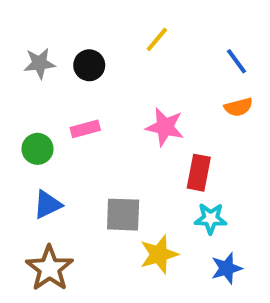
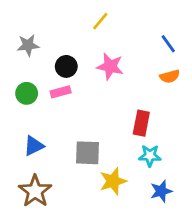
yellow line: (157, 39) -> (100, 21), moved
black circle: (89, 65) -> (66, 66), moved
pink star: (165, 127) -> (110, 66), moved
green circle: (37, 149) -> (27, 93), moved

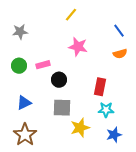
black circle: (66, 66) -> (59, 80), moved

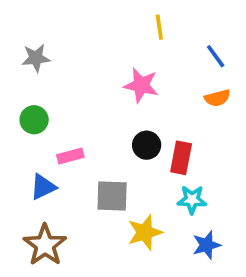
yellow line: (71, 15) -> (159, 27), moved, turned -48
pink rectangle: (43, 65) -> (70, 156), moved
black circle: (59, 80) -> (147, 145), moved

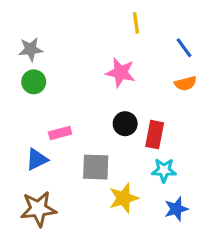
green circle: (34, 120) -> (34, 82), moved
brown star: (45, 245) -> (38, 209), turned 30

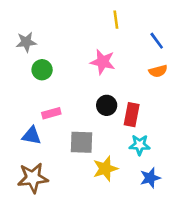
green circle: (34, 82) -> (42, 70), moved
blue triangle: (37, 159) -> (31, 136), turned 36

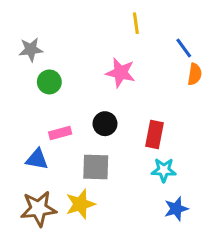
orange semicircle: (158, 71) -> (195, 74), moved, turned -66
black circle: (107, 105) -> (105, 124), moved
yellow star: (105, 169) -> (80, 204), moved

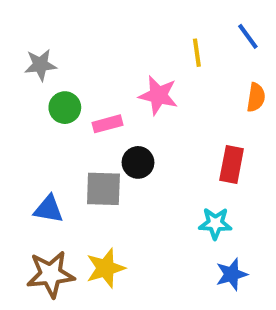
yellow line: (136, 23) -> (197, 53), moved
blue line: (184, 48) -> (248, 36), moved
pink rectangle: (60, 133) -> (108, 124), moved
red rectangle: (154, 134) -> (232, 164), moved
gray square: (96, 167) -> (103, 189), moved

